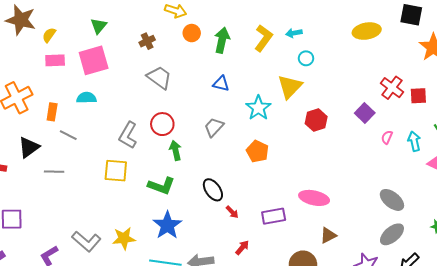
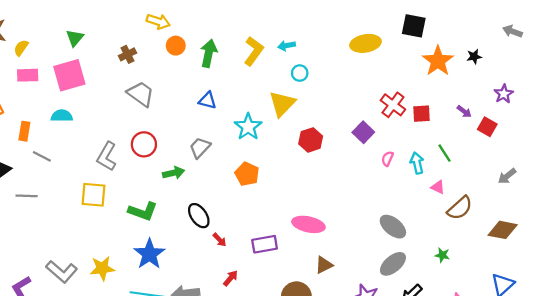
green arrow: (175, 150) -> (174, 173), moved, turned 90

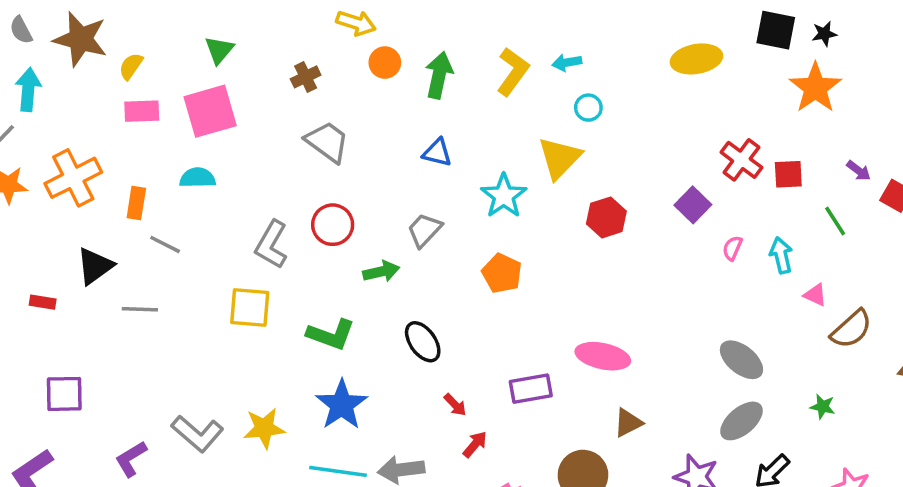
black star: (474, 57) -> (824, 34), moved
green line: (444, 153) -> (835, 221), moved
red arrow: (220, 240) -> (455, 405), moved

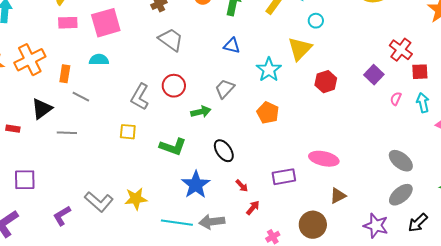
red square: (788, 174) -> (420, 72), moved
yellow square: (250, 308) -> (128, 132), size x0.7
blue star: (342, 405) -> (196, 185), moved

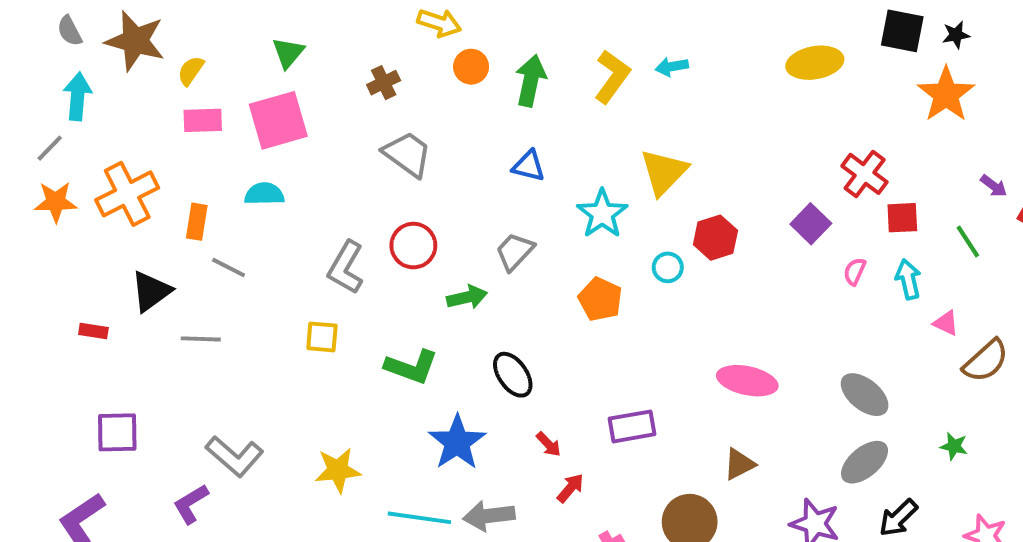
cyan circle: (316, 21) -> (668, 267), moved
pink ellipse: (324, 159) -> (747, 381), moved
gray L-shape: (99, 202) -> (235, 456), moved

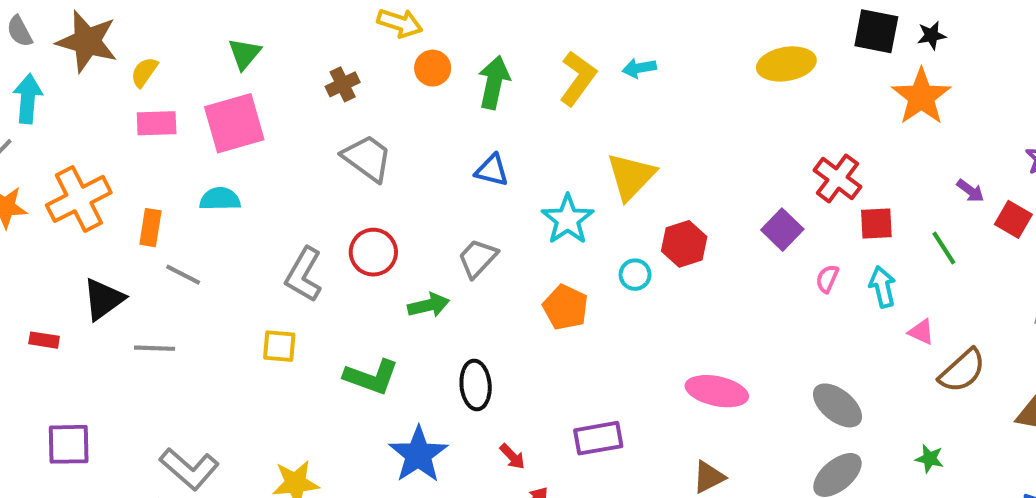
black ellipse: (513, 375) -> (476, 385), turned 30

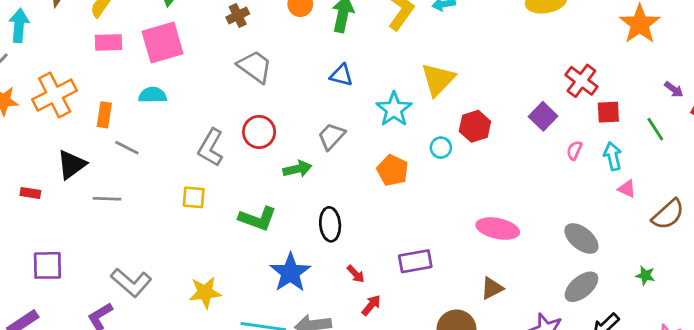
pink triangle: (921, 332) -> (627, 189), moved

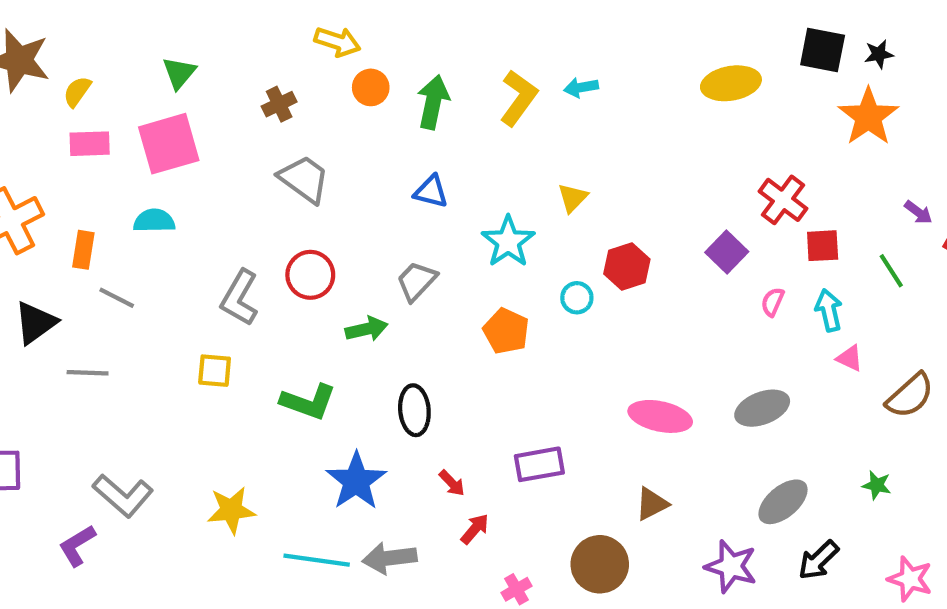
yellow triangle: (438, 79) -> (573, 198), size x0.6
gray ellipse: (581, 238) -> (762, 408), moved, turned -60

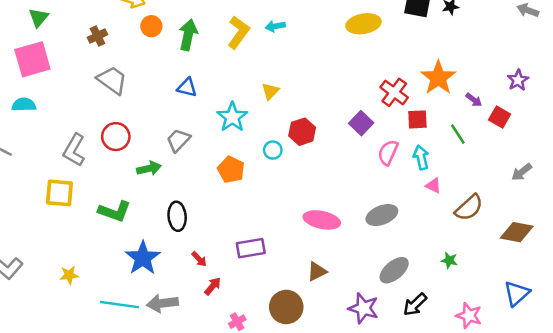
orange star: (868, 117) -> (438, 78), moved
pink semicircle: (773, 302) -> (388, 152), size x1.5
yellow square: (215, 371) -> (59, 193), size x1.4
yellow star: (231, 510) -> (69, 275), size x0.7

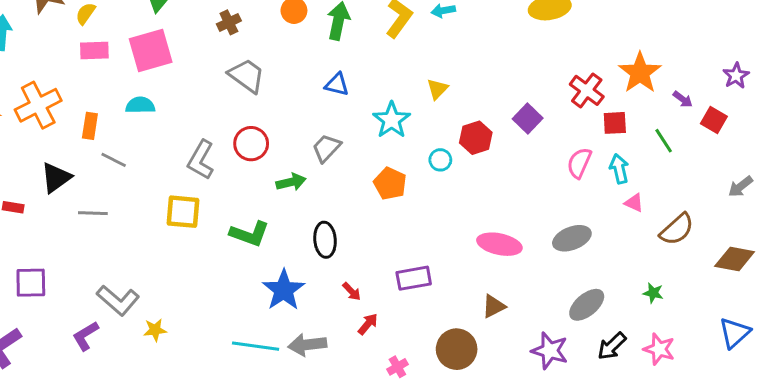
purple square: (361, 123) -> (528, 118), moved
yellow star: (69, 275) -> (155, 330), moved
pink star: (469, 316) -> (659, 349), moved

